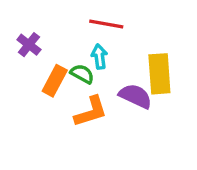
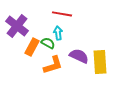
purple cross: (29, 45) -> (17, 26), size x1.6
yellow rectangle: (159, 74) -> (100, 62), moved

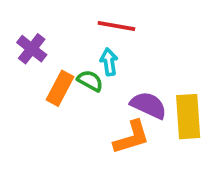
purple cross: (17, 26) -> (32, 49), size x0.7
orange L-shape: (53, 65) -> (132, 137), moved

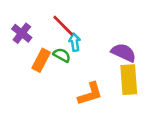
red line: (116, 26) -> (63, 25), moved, turned 35
purple semicircle: (149, 105) -> (124, 53), moved

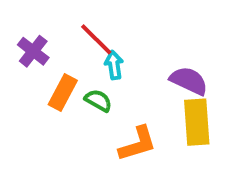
green semicircle: (62, 55) -> (98, 100), moved

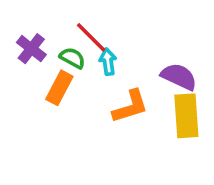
green semicircle: (98, 100) -> (72, 58), moved
orange L-shape: (138, 144) -> (130, 106), moved

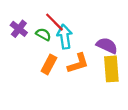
cyan arrow: (108, 62) -> (65, 37), size x1.5
orange rectangle: (59, 88) -> (49, 64), moved

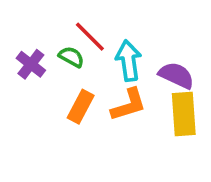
purple cross: (19, 29) -> (31, 64), moved
cyan arrow: (65, 37) -> (129, 61), moved

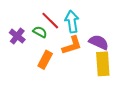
cyan arrow: (129, 61) -> (72, 22), moved
orange L-shape: (129, 105) -> (72, 45), moved

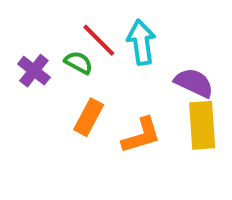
orange L-shape: (72, 45) -> (141, 135), moved

